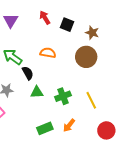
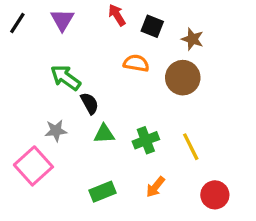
orange semicircle: (48, 53) -> (136, 63), moved
green rectangle: (45, 128) -> (102, 192), moved

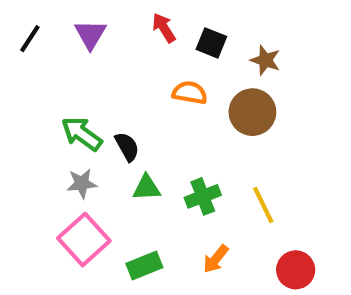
green arrow: (66, 78) -> (82, 134), moved
pink square: (33, 166) -> (84, 240), moved

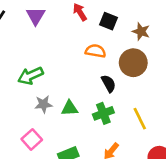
green arrow: (82, 134) -> (30, 76), turned -60
black semicircle: (127, 147) -> (109, 84), moved
gray star: (82, 183) -> (43, 104), moved
pink square: (84, 240) -> (32, 139), size x0.7

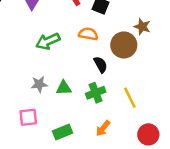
brown star: (141, 31) -> (142, 27), moved
green arrow: (30, 76) -> (48, 41), moved
pink square: (32, 139) -> (28, 117), turned 36

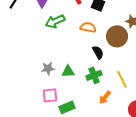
green arrow: (48, 41) -> (55, 21), moved
pink square: (28, 117) -> (50, 95), moved
orange arrow: (103, 128) -> (105, 97), moved

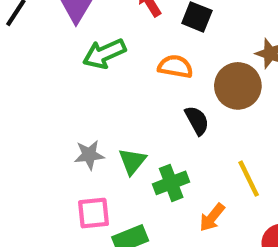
green triangle: (68, 71) -> (132, 161), turned -48
green cross: (94, 75) -> (171, 183), moved

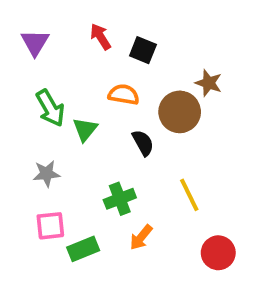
green arrow: (104, 54) -> (50, 108), moved, turned -96
green triangle: (132, 161) -> (85, 129), moved
orange arrow: (212, 217) -> (141, 237), moved

